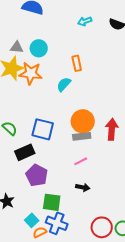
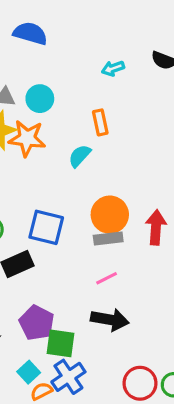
cyan arrow: (85, 21) -> (113, 68), moved
purple pentagon: (37, 175) -> (37, 323), moved
black arrow: (83, 187) -> (110, 320), size x1.6
blue cross: (57, 223) -> (68, 377), turned 35

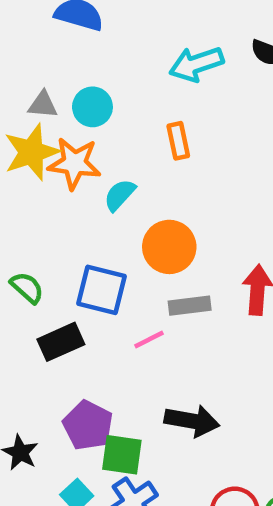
cyan arrow: (113, 68) -> (196, 64), size x1.6
cyan semicircle: (80, 156) -> (120, 195), moved
orange circle: (110, 215) -> (169, 247), moved
pink line: (107, 278) -> (149, 340), moved

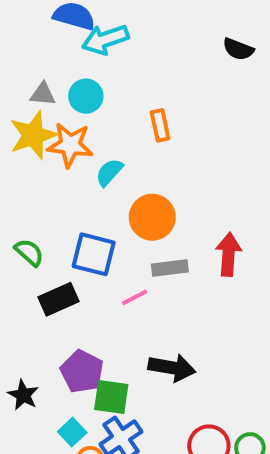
cyan arrow: (196, 64) -> (105, 39), moved

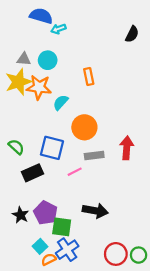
cyan arrow: (105, 39) -> (58, 29), size x0.6
black semicircle: (238, 49) -> (132, 34), turned -84
black star: (23, 395) -> (21, 215), moved

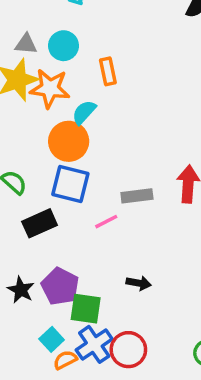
orange rectangle: (89, 76) -> (108, 71), moved
orange circle: (84, 127) -> (69, 141), moved
black arrow: (95, 211) -> (139, 283), size x0.6
red circle: (116, 254) -> (128, 350), moved

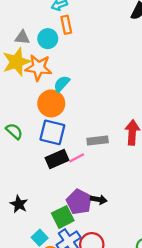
orange rectangle: (108, 71) -> (66, 25), moved
black rectangle: (40, 223) -> (57, 159), moved
purple pentagon: (60, 286) -> (79, 202), moved
green square: (86, 309) -> (63, 217), turned -35

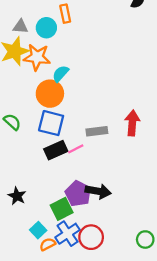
black arrow: (99, 200) -> (98, 191), size x1.5

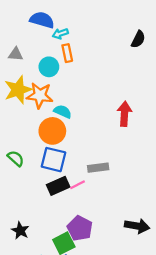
gray triangle: (20, 27) -> (16, 54), moved
cyan semicircle: (60, 74) -> (63, 111), turned 72
red arrow: (132, 123) -> (124, 114), moved
black arrow: (98, 191) -> (137, 226), moved

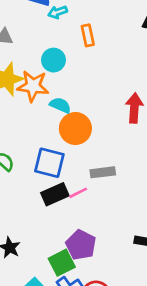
orange rectangle: (67, 53) -> (88, 35), moved
cyan circle: (49, 67) -> (53, 60), moved
orange circle: (52, 131) -> (75, 129), moved

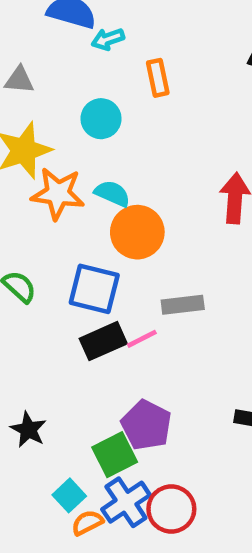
orange star: (33, 86) -> (58, 194), moved

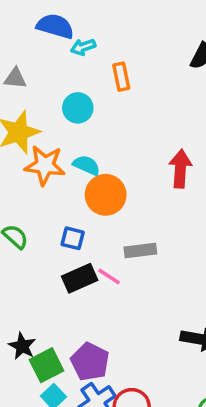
blue square: (94, 289) -> (73, 238), size x0.6
pink line: (142, 339) -> (109, 277), turned 60
purple pentagon: (146, 425) -> (90, 362), moved
green square: (115, 455) -> (46, 365), moved

